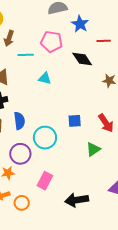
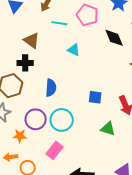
blue semicircle: (19, 121) -> (51, 88), moved
cyan circle: (45, 138) -> (62, 120), moved
green triangle: (93, 149) -> (108, 129), turned 42

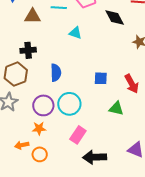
brown triangle: (31, 41) -> (33, 16), moved, turned -30
orange star: (20, 136) -> (39, 128), moved
pink rectangle: (54, 150) -> (78, 135), moved

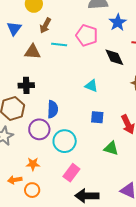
cyan triangle: (75, 33) -> (91, 86), moved
purple circle: (43, 105) -> (39, 129), moved

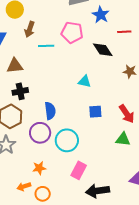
brown triangle: (33, 52) -> (15, 66), moved
green triangle: (111, 148) -> (123, 139), moved

